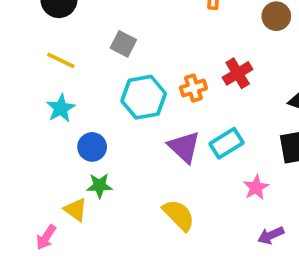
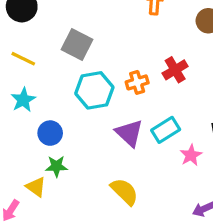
gray square: (123, 44) -> (77, 44), size x1.4
pink star: (256, 187) -> (191, 155), moved

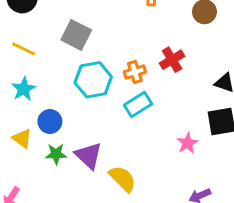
cyan rectangle: (166, 130) -> (138, 104), moved
purple triangle: (129, 133) -> (89, 156), moved
yellow triangle: (36, 187) -> (22, 139), moved

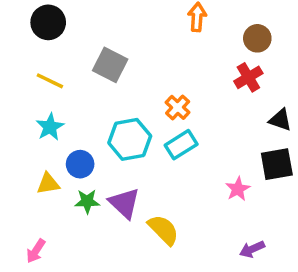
red cross: (172, 60) -> (248, 77), moved
orange cross: (135, 72) -> (178, 107), turned -30
cyan hexagon: (93, 80) -> (130, 139), moved
yellow triangle: (22, 139) -> (48, 184), turned -45

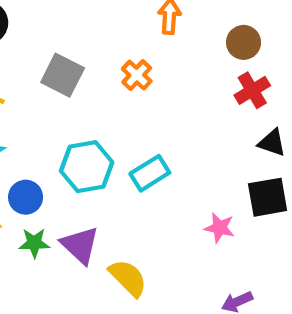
red cross: (248, 77) -> (252, 90), moved
orange cross: (178, 107) -> (137, 75), moved
pink star: (238, 189) -> (220, 228), turned -30

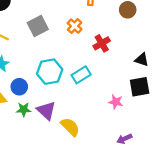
gray square: (63, 75) -> (38, 26), turned 36
red cross: (252, 90) -> (102, 43), moved

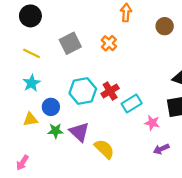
red cross: (102, 43) -> (110, 91), moved
cyan rectangle: (81, 75) -> (132, 104), moved
purple arrow: (124, 139) -> (161, 149), moved

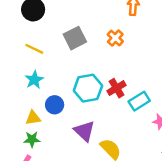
green star: (55, 131) -> (32, 139), moved

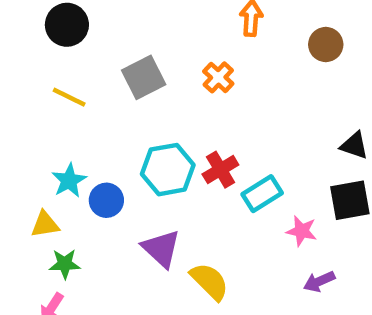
cyan star: (34, 80) -> (69, 181), moved
yellow triangle: (33, 118) -> (45, 224), moved

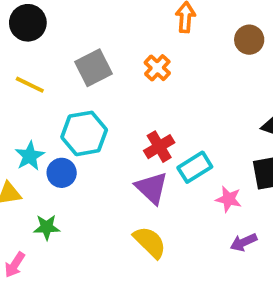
cyan hexagon: (168, 170) -> (84, 133), moved
purple triangle: (161, 249) -> (152, 188), moved
green star: (65, 264) -> (47, 227), moved

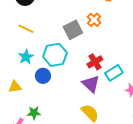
gray square: (94, 68) -> (73, 30), moved
cyan star: (30, 156) -> (26, 57), moved
green star: (47, 227) -> (34, 113), moved

